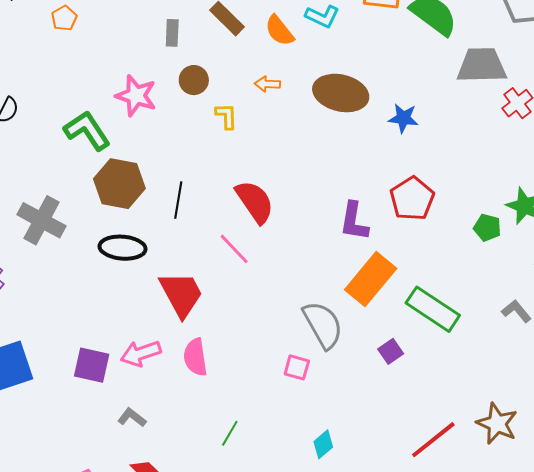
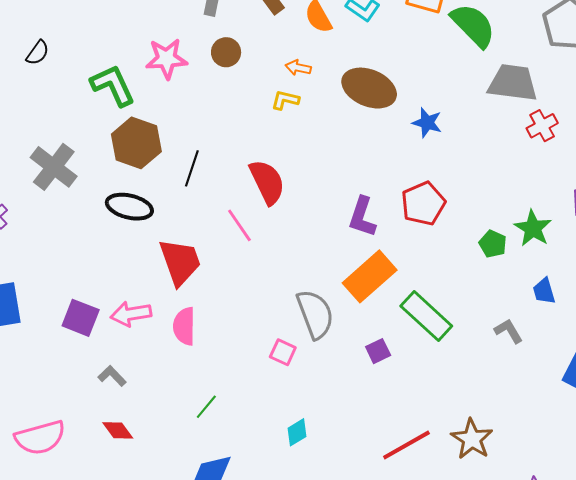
pink star: (136, 96) -> (167, 59), turned -30
yellow L-shape: (226, 116) -> (285, 100), moved, turned -84

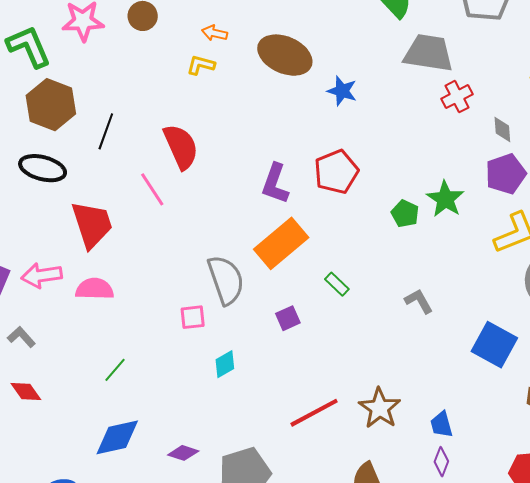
blue trapezoid: (544, 291) -> (442, 424), moved
green rectangle: (426, 316) -> (337, 284), size x0.5
pink semicircle: (184, 326) -> (95, 289), turned 90
pink square: (283, 352) -> (193, 317), turned -32
cyan diamond: (297, 432) -> (225, 364), moved

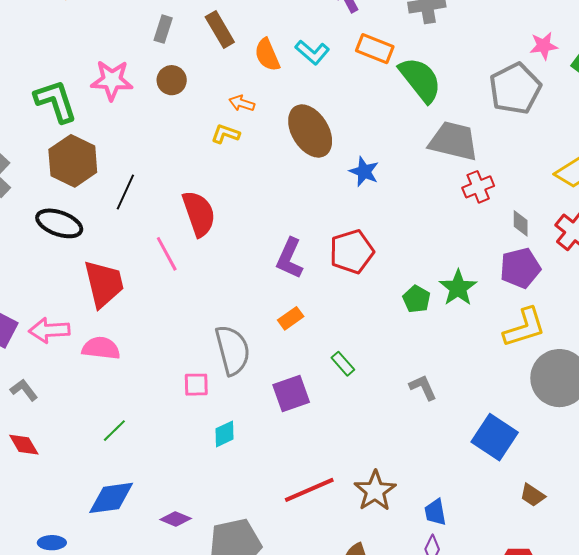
brown ellipse: (285, 55) -> (310, 131), turned 30
orange rectangle: (281, 243) -> (291, 318), size x0.5
purple square: (288, 318) -> (291, 393), size x1.5

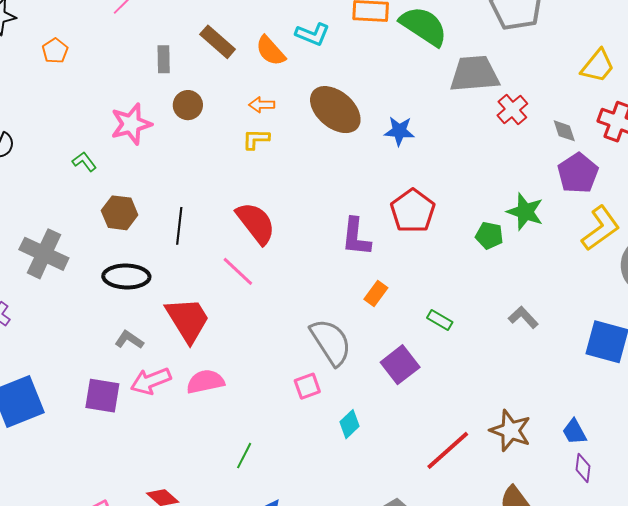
green L-shape: (56, 101) -> (84, 162), size x0.5
brown hexagon: (73, 161) -> (120, 213), size x0.7
gray L-shape: (24, 390) -> (129, 340), moved

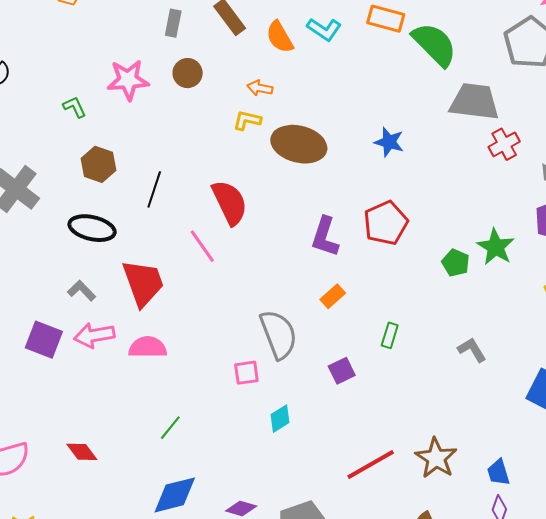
brown ellipse: (335, 110) -> (299, 144), moved, turned -38
green rectangle: (440, 320) -> (390, 335), turned 65
purple square: (400, 365) -> (342, 371), size x0.7

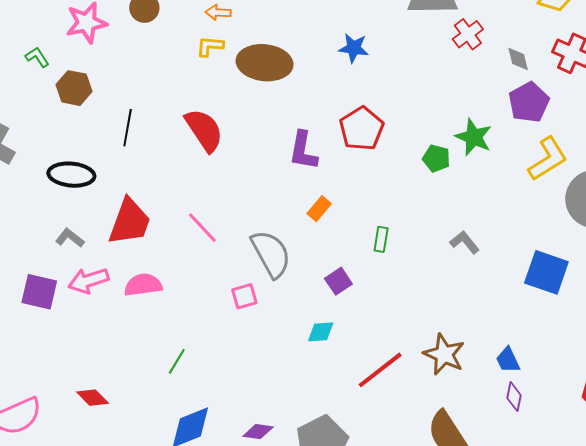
brown hexagon: (98, 164) -> (74, 88), moved
pink line: (202, 246) -> (202, 228), moved
red trapezoid: (143, 283) -> (130, 222), turned 48
cyan diamond: (280, 419) -> (321, 332), moved, turned 36

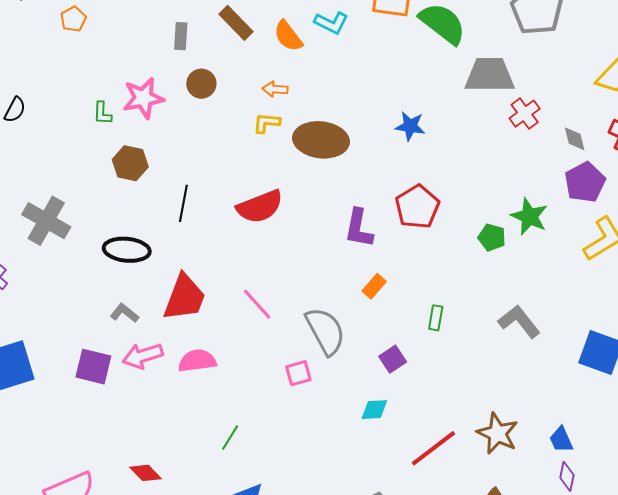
green L-shape: (37, 57) -> (102, 113), moved, turned -145
red semicircle: (204, 130) -> (260, 207), turned 102
gray L-shape: (465, 242) -> (519, 322), size x1.4

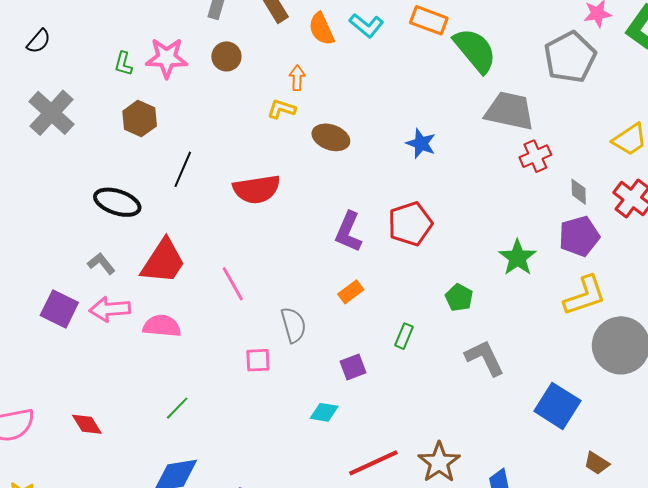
orange arrow: (275, 89) -> (297, 78), turned 75
brown ellipse: (321, 140) -> (331, 137), size x0.7
gray cross: (46, 221) -> (52, 113), moved
green pentagon: (492, 237) -> (459, 298), moved
gray semicircle: (325, 331) -> (293, 325), size x0.7

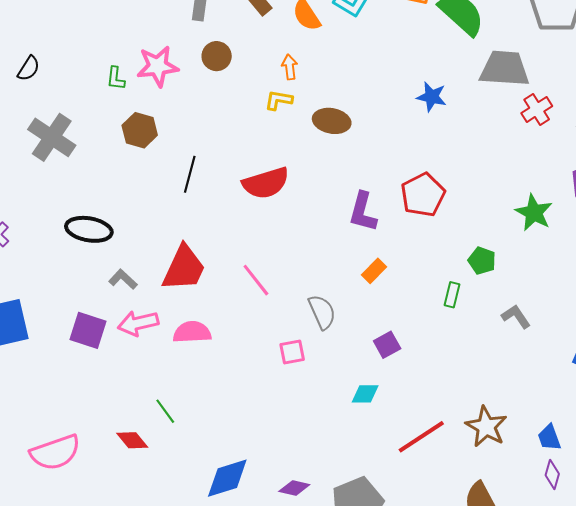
blue star: (421, 143) -> (432, 97), moved
black ellipse: (117, 202) -> (89, 229), moved
green rectangle: (404, 336) -> (452, 295), moved
gray L-shape: (485, 358) -> (516, 317), size x0.7
green line: (177, 408) -> (165, 411), moved, turned -72

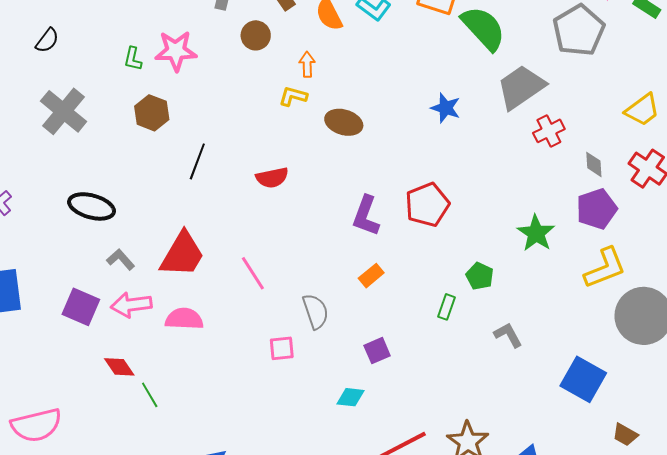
brown circle: (217, 56) -> (256, 35), moved
gray trapezoid: (505, 69) -> (521, 87), turned -44
red semicircle: (266, 183) -> (272, 178), size x0.7
red diamond: (132, 440) -> (119, 367), moved

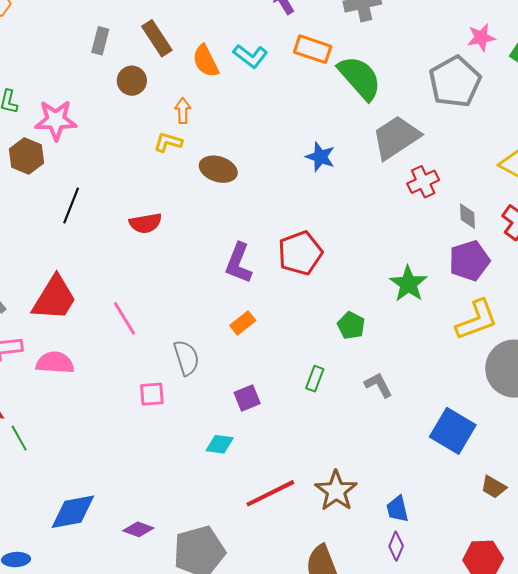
pink star: (176, 51) -> (56, 120), moved
green rectangle: (447, 307) -> (315, 379), moved

